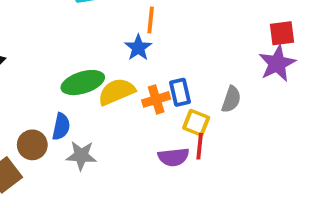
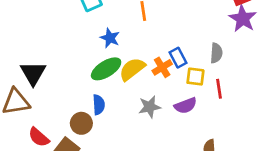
blue star: (138, 48) -> (110, 38), moved
red line: (200, 146) -> (219, 89), moved
gray star: (81, 156) -> (150, 107), moved

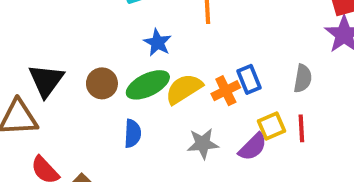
yellow square: (195, 77) -> (271, 126), moved, turned -36
purple semicircle: (186, 106) -> (253, 147), turned -30
brown circle: (81, 123) -> (102, 83), moved

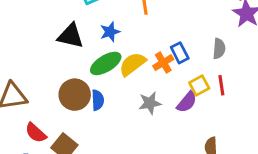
blue star: (157, 43) -> (110, 32), turned 30
black triangle: (46, 80) -> (71, 36), moved, turned -48
brown circle: (102, 83) -> (75, 95), moved, size x1.4

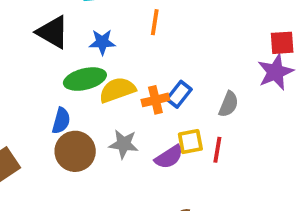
blue rectangle: (180, 53) -> (179, 94), turned 48
brown circle: (75, 95) -> (75, 151), moved

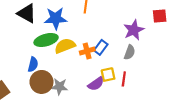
blue star: (102, 42) -> (56, 18), size x1.5
purple star: (275, 72) -> (134, 30), moved
gray star: (124, 144) -> (59, 87), moved

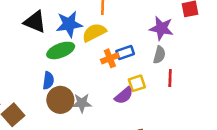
purple star: (134, 30) -> (161, 28), turned -30
yellow semicircle: (65, 46) -> (94, 33), moved
blue rectangle: (101, 47) -> (125, 52), turned 40
red line: (124, 79) -> (170, 78), moved

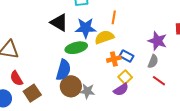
blue rectangle: (125, 52) -> (127, 56), turned 40
red line: (170, 78) -> (159, 81), turned -64
blue semicircle: (48, 80) -> (63, 70), size x1.5
yellow square: (137, 83) -> (125, 77), moved, turned -32

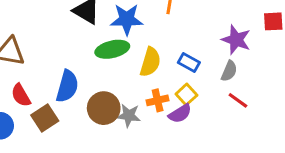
yellow semicircle: (104, 37) -> (150, 62), moved, turned 126
orange cross: (114, 59) -> (158, 100), moved
blue semicircle: (63, 70) -> (67, 86), moved

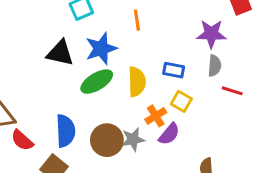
red semicircle: (21, 95) -> (22, 140), moved
purple semicircle: (180, 114) -> (169, 134), moved

